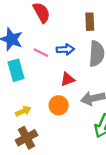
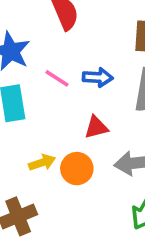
yellow arrow: (23, 111) -> (42, 163), moved

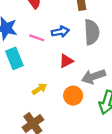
orange circle: (77, 169) -> (73, 96), moved

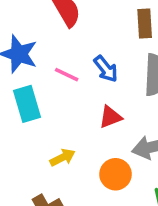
blue arrow: (60, 32) -> (106, 69), turned 56

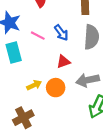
orange circle: (116, 174) -> (56, 88), moved

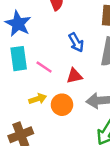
pink line: (38, 36) -> (44, 67), moved

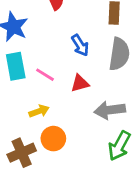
orange circle: (62, 105) -> (53, 139), moved

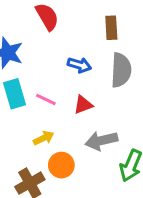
blue arrow: (80, 45) -> (79, 65), turned -35
gray arrow: (110, 110) -> (101, 141), moved

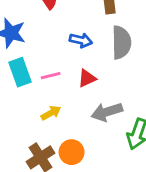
pink line: (46, 99) -> (51, 76), turned -36
orange circle: (61, 165) -> (72, 152), moved

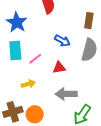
pink line: (51, 76) -> (35, 59), turned -40

